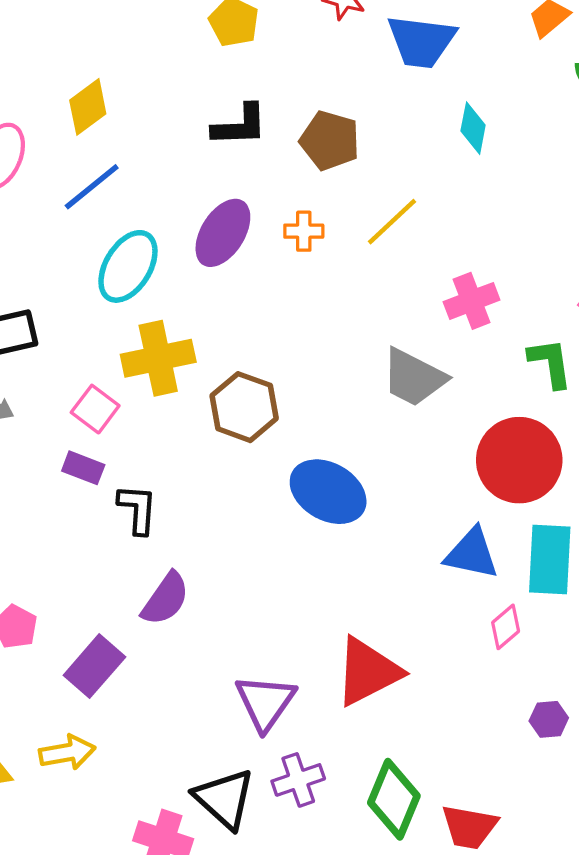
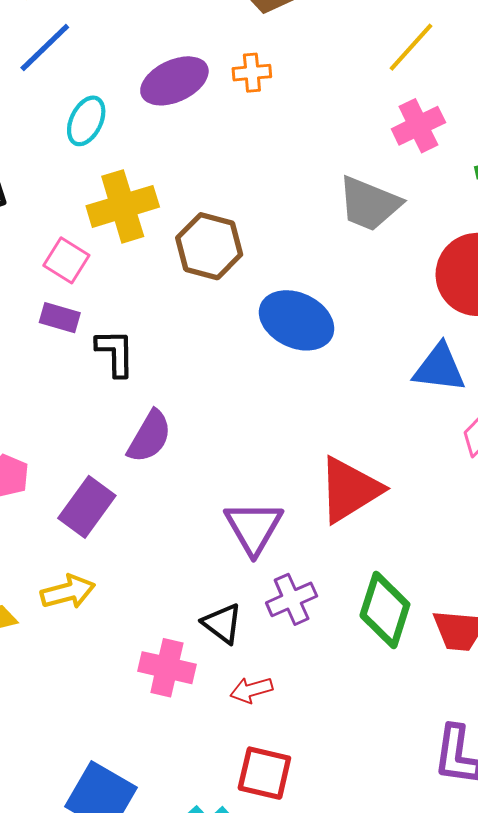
yellow line: (392, 222) -> (411, 47), moved
purple ellipse: (223, 233) -> (174, 81), turned 38
cyan ellipse: (128, 266) -> (86, 121), size x0.7
black triangle: (224, 799) -> (222, 623), size x0.7

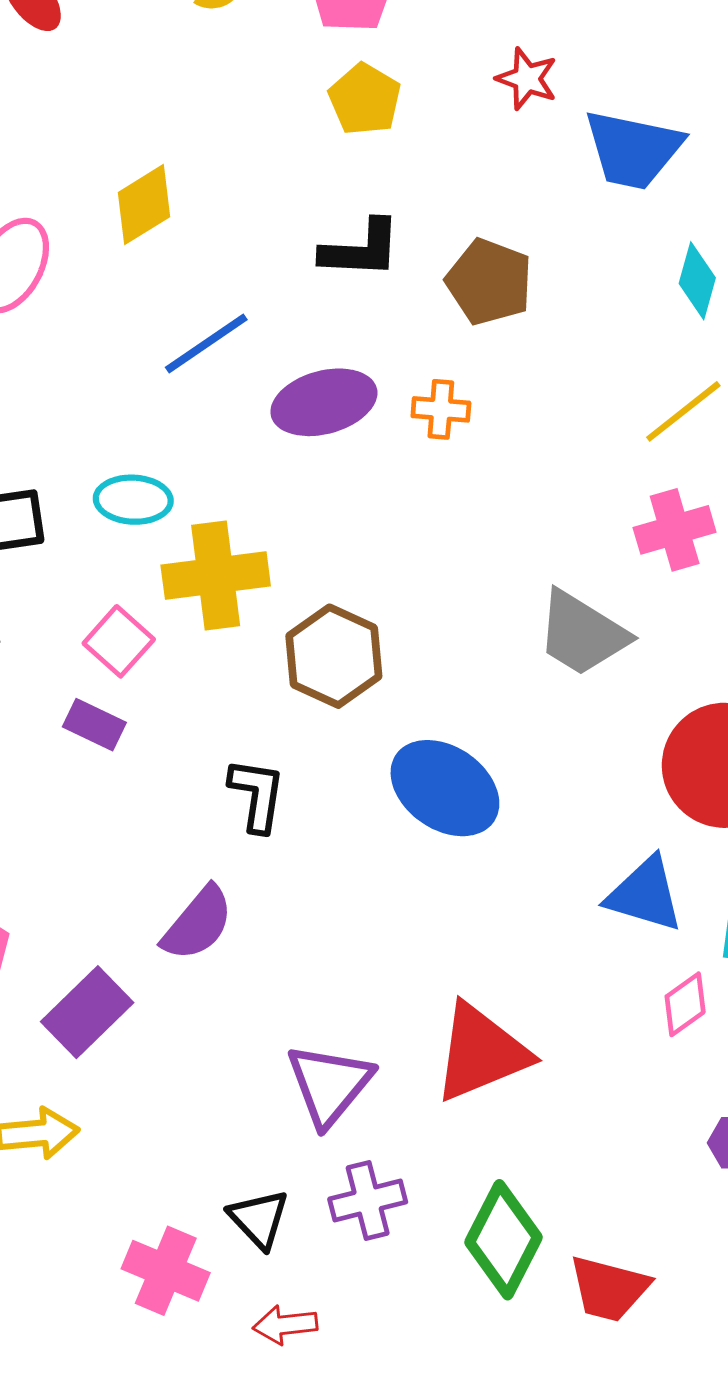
blue line: (45, 47) -> (206, 344), moved
cyan ellipse: (86, 121) -> (133, 500), moved, turned 57
black L-shape: (115, 353) -> (257, 795), moved

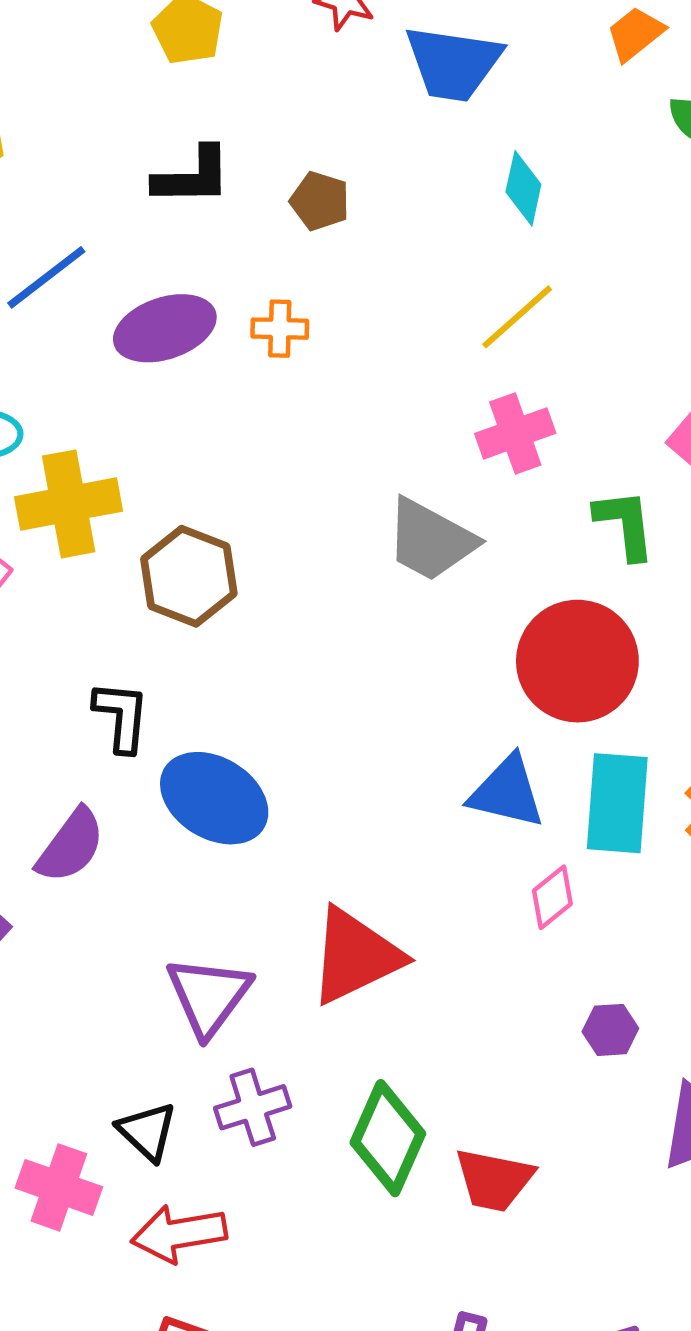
brown pentagon: (489, 282) -> (320, 201), size x0.7
blue ellipse: (445, 788) -> (214, 798), moved
red arrow: (285, 1325) -> (179, 1234), size x1.5

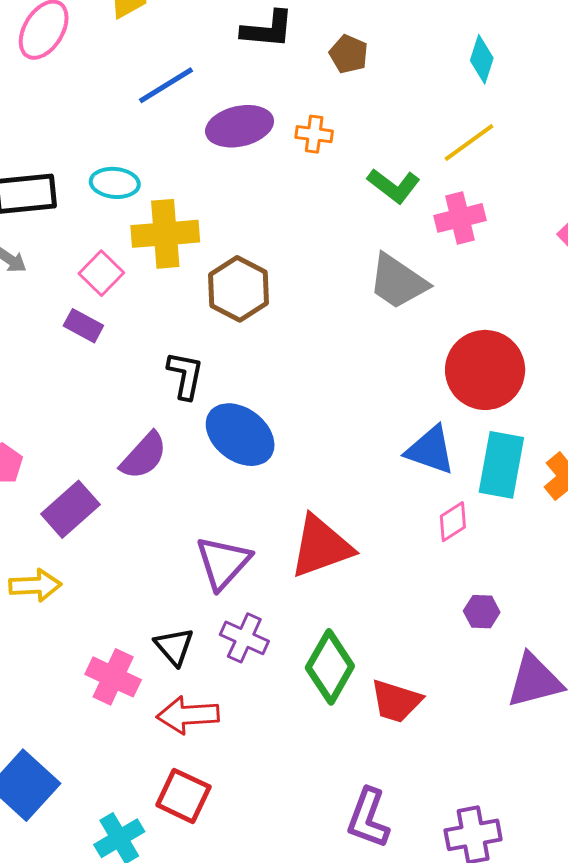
green L-shape: (625, 524) -> (394, 186), moved, turned 128
purple cross: (253, 1107) -> (244, 638), turned 36

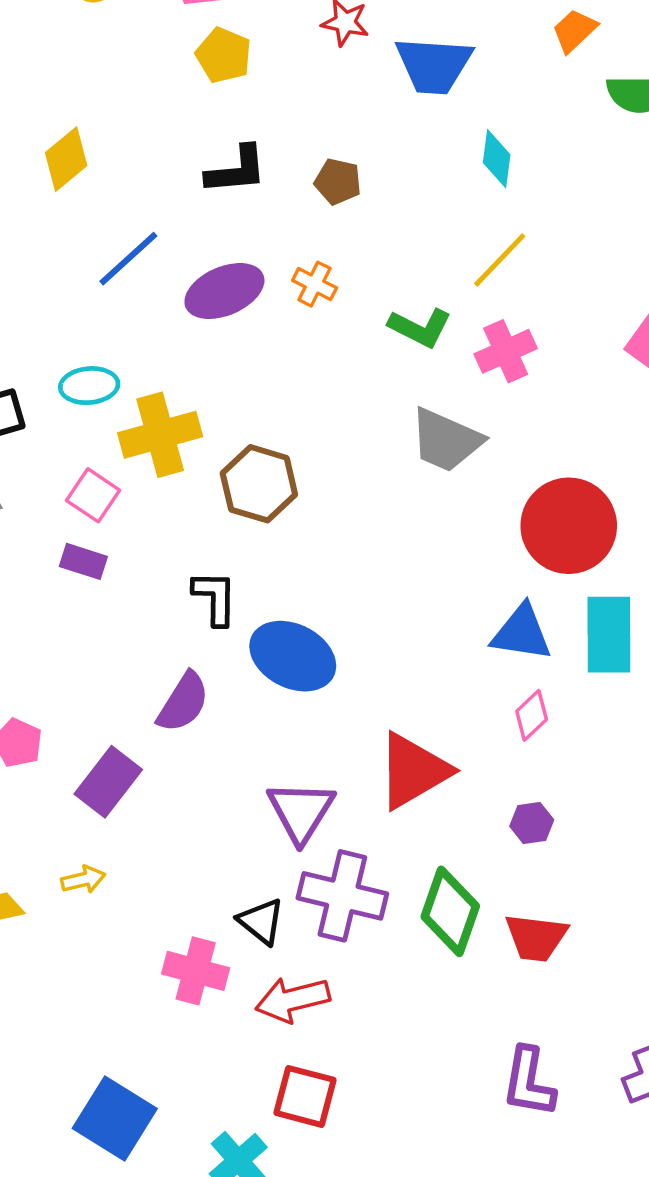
orange cross: (314, 134) -> (315, 284), turned 30
pink diamond: (453, 522) -> (532, 715), moved
yellow arrow: (35, 585) -> (83, 880), size x0.7
purple hexagon: (482, 612) -> (532, 823), moved
purple cross: (244, 638) -> (342, 896), size x1.5

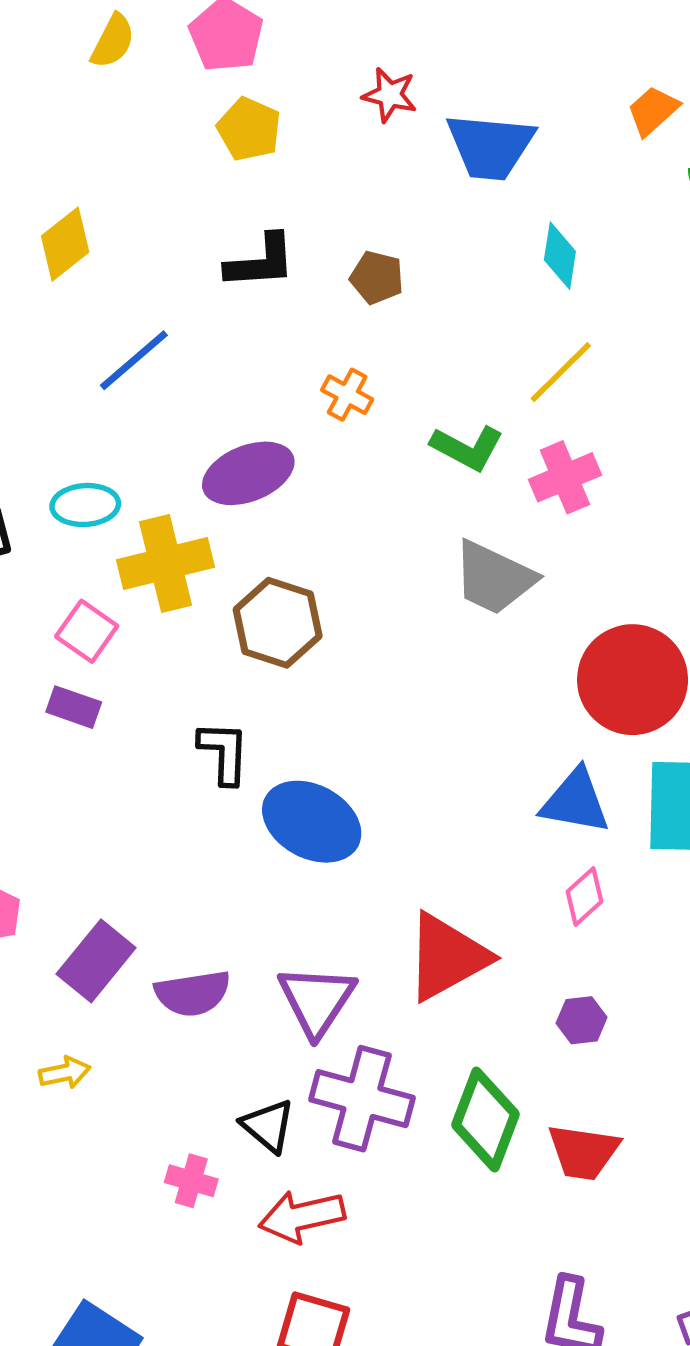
purple ellipse: (224, 291) -> (248, 473), moved
purple semicircle: (183, 702) -> (193, 993), moved, turned 48
pink cross: (196, 971) -> (191, 1181), size x0.7

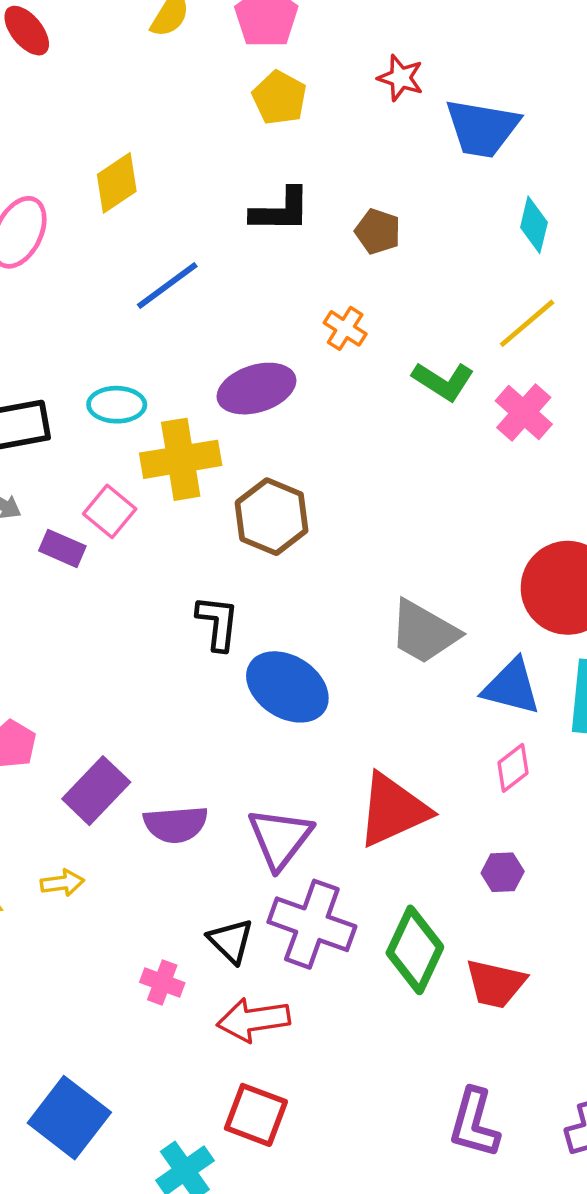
pink cross: (565, 477) -> (524, 412), turned -30
gray trapezoid: (494, 578) -> (424, 632), moved
purple rectangle: (74, 707) -> (62, 548), moved

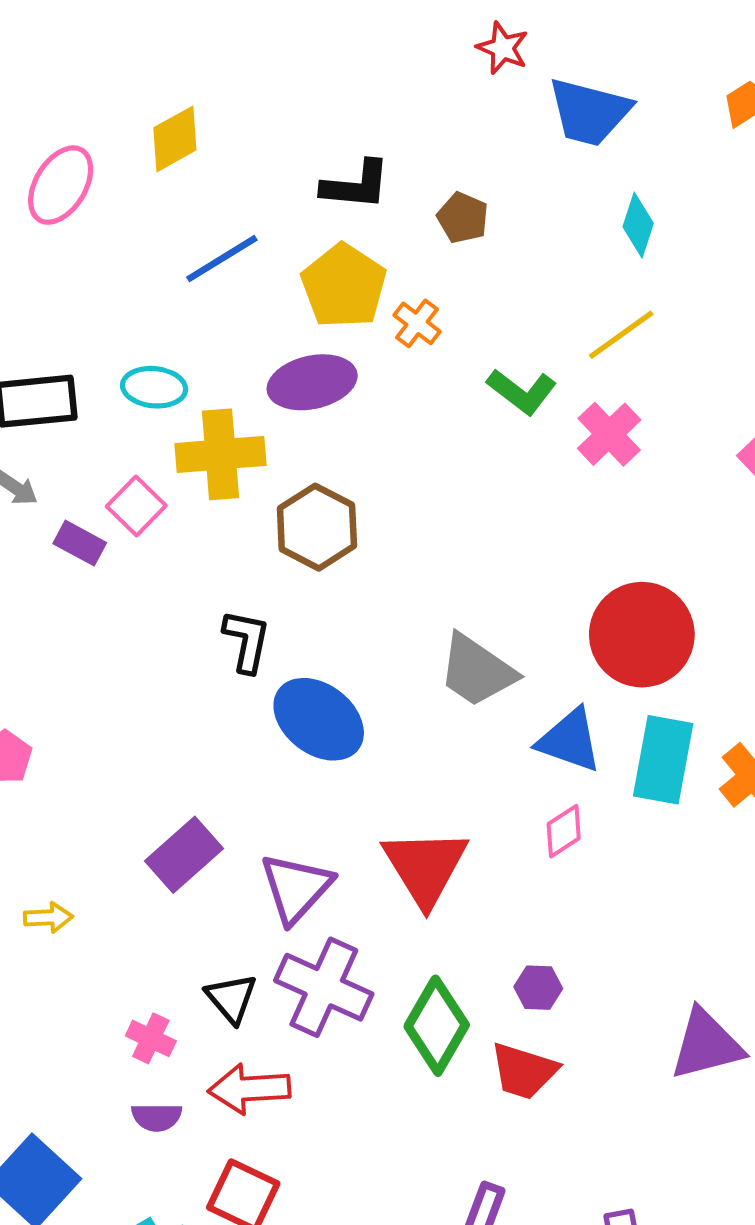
yellow pentagon: (279, 98) -> (344, 286), moved, size x1.4
purple rectangle: (96, 791) -> (184, 855), moved
red triangle: (393, 810) -> (425, 867), turned -42
purple semicircle: (176, 824) -> (157, 1117), moved, size x0.7
purple hexagon: (503, 872) -> (538, 988), moved

